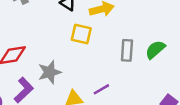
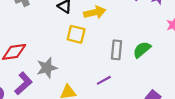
purple line: (101, 89) -> (104, 80), moved

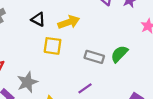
gray rectangle: (117, 50) -> (94, 57), turned -72

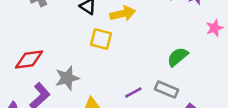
gray rectangle: (94, 57) -> (166, 89), moved

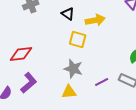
gray star: (67, 78) -> (73, 69), moved, turned 30

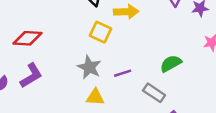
purple line: (102, 82) -> (123, 73), moved
yellow triangle: (69, 92) -> (95, 97), moved

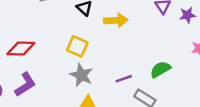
yellow square: (101, 32) -> (77, 46), moved
purple line: (123, 73) -> (124, 79), moved

